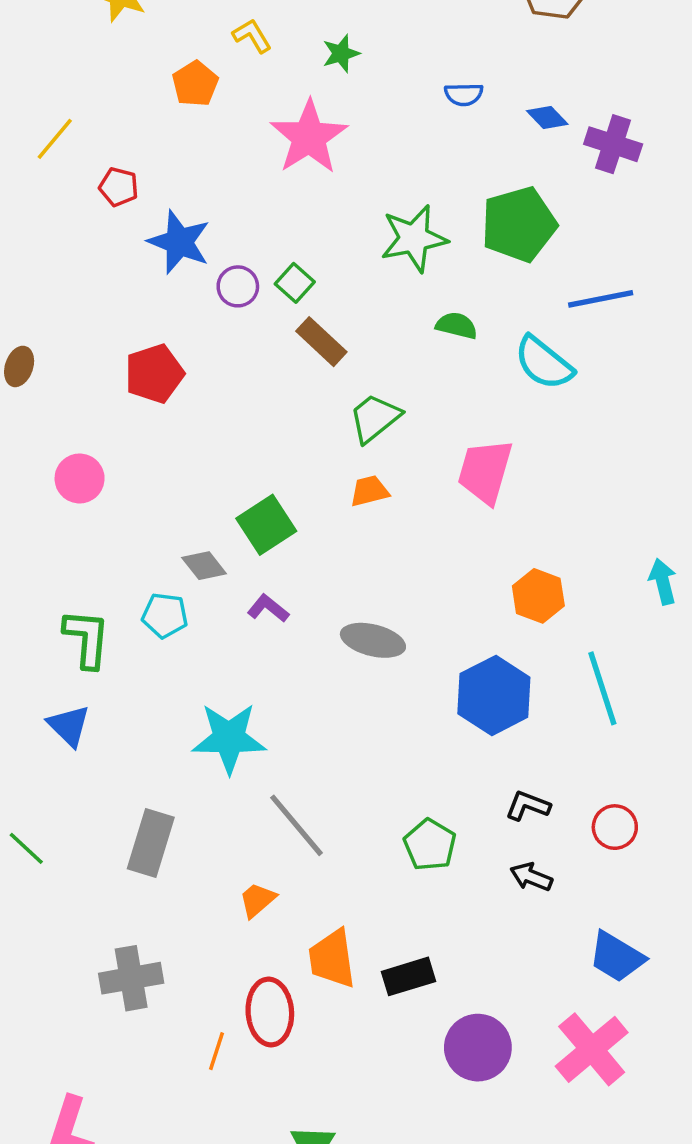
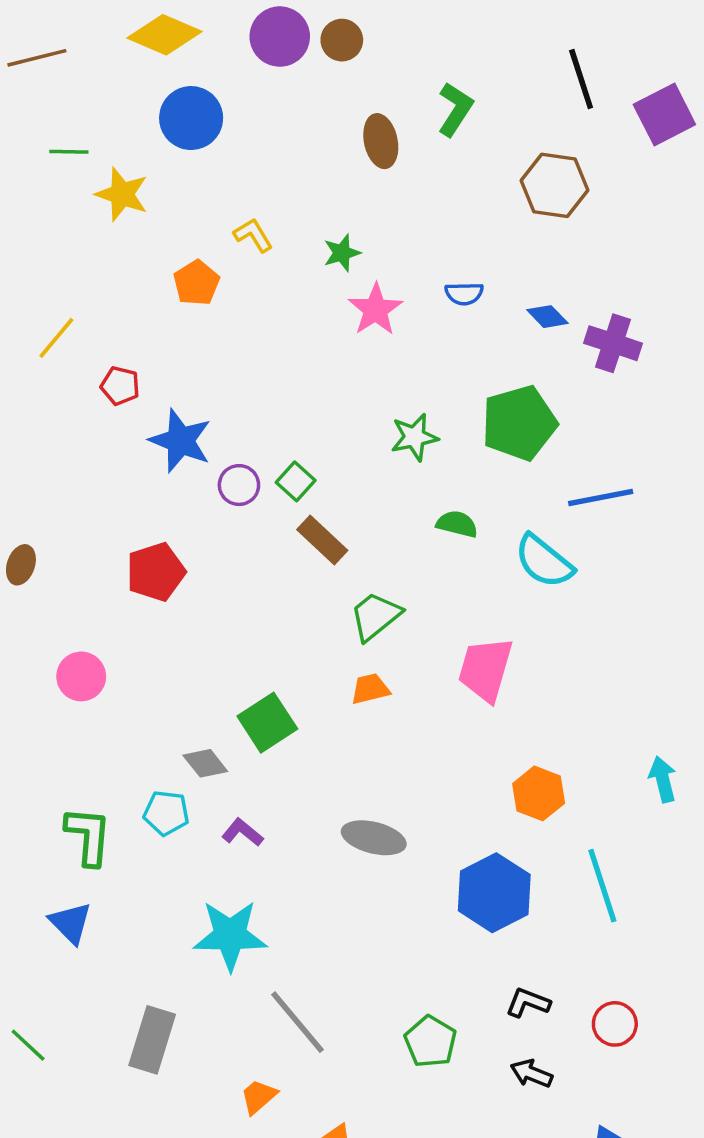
pink star: (309, 137) -> (375, 310), moved, size x0.7
green star: (414, 238) -> (414, 437), size x0.7
purple L-shape: (268, 608) -> (243, 832), moved

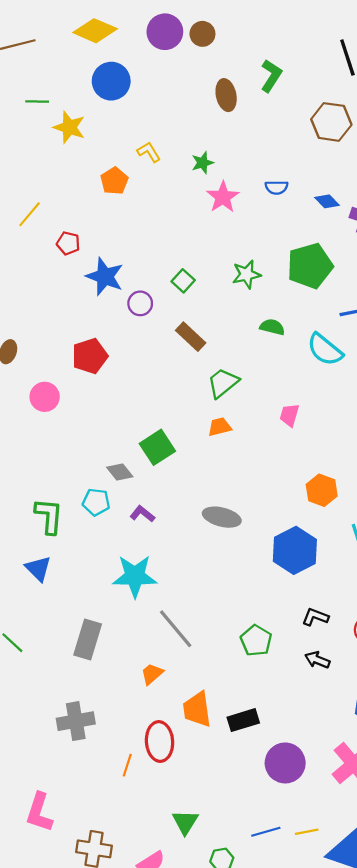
green square: (296, 481) -> (183, 281), moved
pink trapezoid: (485, 669) -> (289, 415), size x0.6
pink circle: (81, 676) -> (45, 397), moved

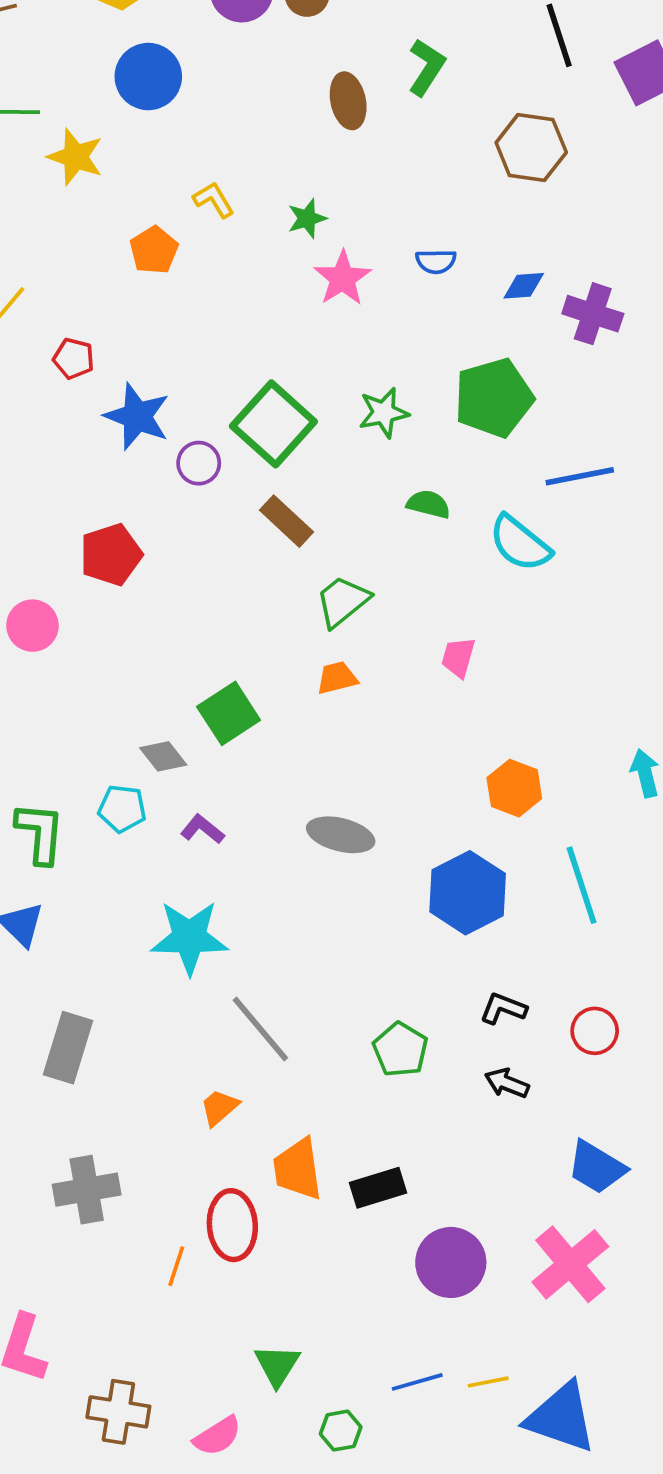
blue diamond: (327, 201) -> (524, 286), turned -50
green square: (183, 281) -> (273, 424), size x2.0
gray rectangle: (88, 639) -> (68, 1048), moved

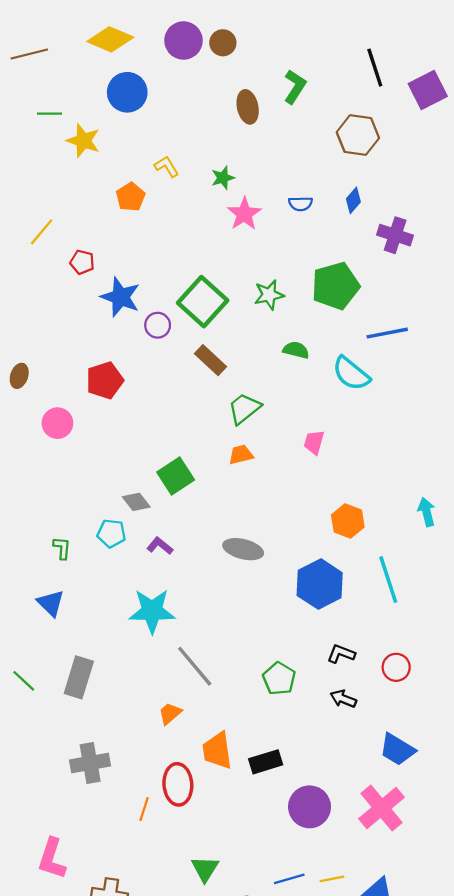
blue diamond: (524, 286) -> (353, 200), moved, turned -45
green L-shape: (40, 833) -> (62, 548), size x0.6

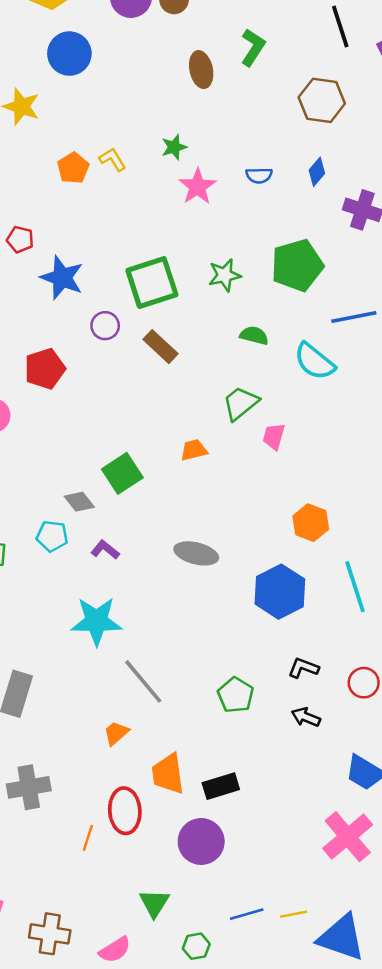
yellow L-shape: (167, 167) -> (112, 159), moved
green square: (203, 302) -> (152, 283), turned 30
purple circle: (158, 325) -> (105, 326), moved
green trapezoid: (244, 408) -> (241, 403), moved
purple circle: (310, 807) -> (201, 842), moved

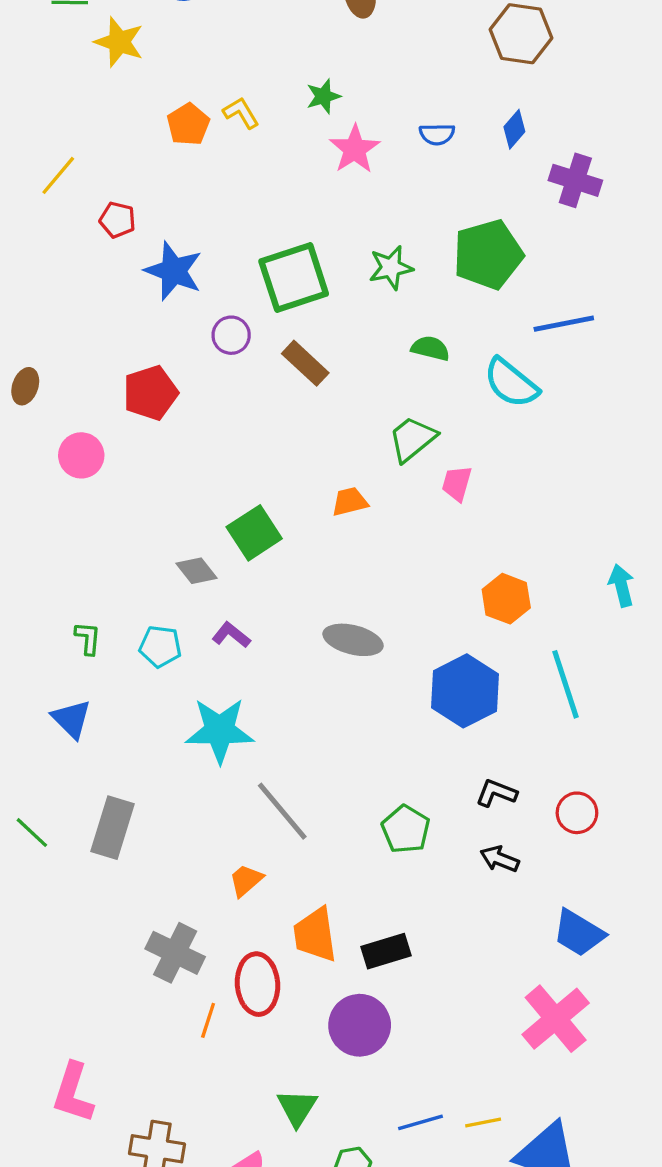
cyan pentagon: (52, 536) -> (160, 646), moved
gray cross: (29, 787) -> (175, 953), moved, turned 36

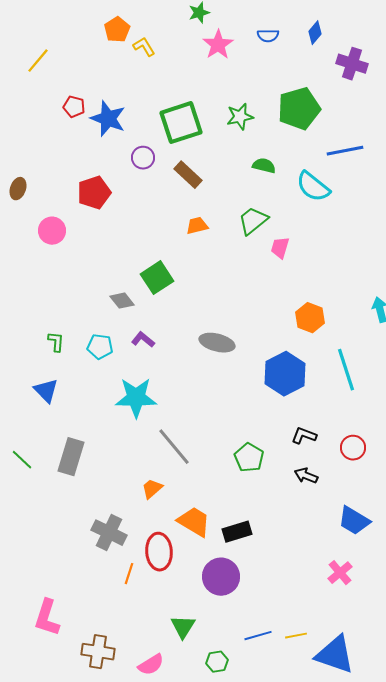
yellow L-shape: (241, 113) -> (144, 47), moved
red pentagon: (117, 220) -> (74, 107), moved
orange trapezoid: (350, 502) -> (197, 226), moved
orange trapezoid: (315, 935) -> (194, 522), turned 129
pink cross: (556, 1019) -> (340, 573), size x0.6

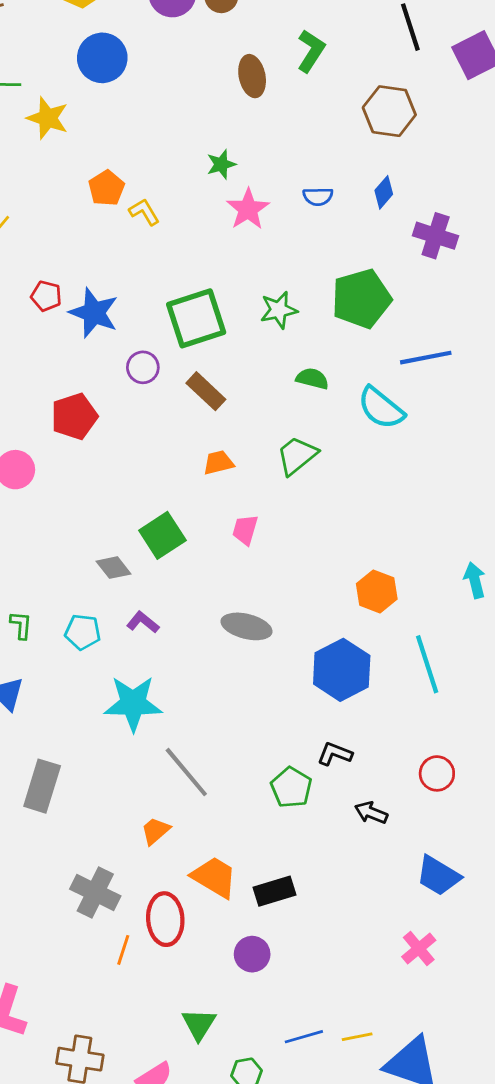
pink trapezoid: (280, 248) -> (245, 530), moved
black L-shape: (304, 436) -> (335, 754), moved
purple circle: (221, 577) -> (252, 954), size x0.7

